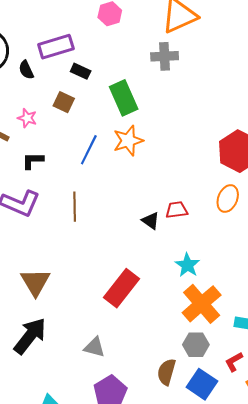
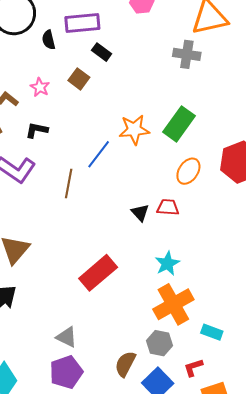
green rectangle: (124, 98) -> (179, 124), moved, turned 48
blue line: (89, 150) -> (99, 154), moved
orange ellipse: (228, 199) -> (188, 171), moved
gray triangle: (95, 347) -> (67, 337), moved

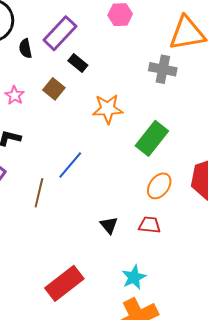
purple rectangle: (82, 23) -> (60, 33), turned -44
orange star: (134, 130) -> (108, 109), moved
red trapezoid: (168, 207) -> (149, 225), moved

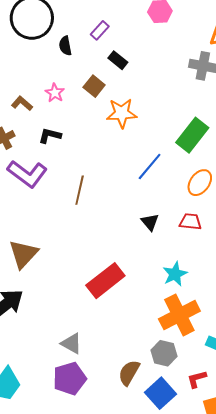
purple rectangle: (60, 33) -> (100, 30), size x0.6
orange star: (108, 109) -> (122, 113), moved
blue line: (70, 165) -> (150, 167), moved

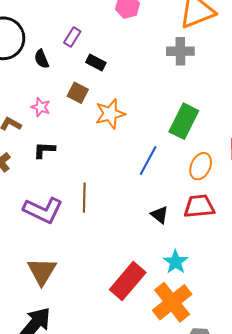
purple L-shape: (27, 174) -> (43, 210), moved
red trapezoid: (190, 222) -> (199, 206), size x1.4
cyan star: (175, 274) -> (176, 262), moved
orange cross: (179, 315) -> (172, 302), moved

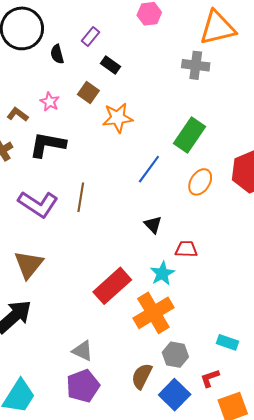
black L-shape: (44, 150) -> (47, 145), size x1.6
red trapezoid: (199, 206) -> (186, 249), moved, size x0.7

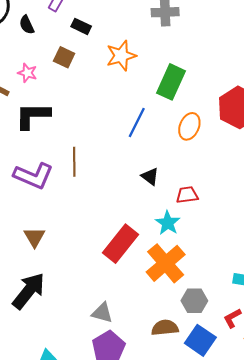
orange star: (118, 118) -> (121, 56), moved
brown triangle: (29, 265) -> (34, 237), size x0.7
brown semicircle: (142, 376) -> (165, 328), turned 68

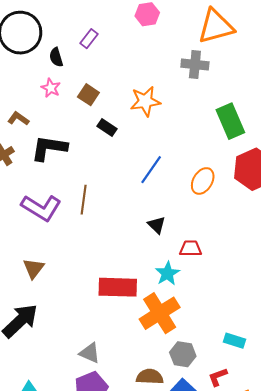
black rectangle: (81, 26) -> (107, 128), moved
pink star: (27, 73) -> (51, 88), moved
green rectangle: (171, 82) -> (230, 121), moved, turned -56
red rectangle: (120, 244) -> (118, 287), turned 45

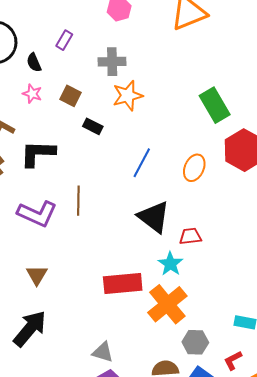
gray cross: (195, 64) -> (112, 62), moved
black triangle: (157, 225) -> (154, 217), size x1.8

